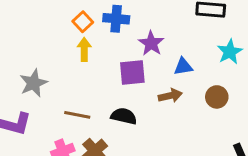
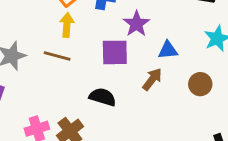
brown arrow: (170, 96) -> (152, 79), turned -45
brown line: (77, 115) -> (57, 56), moved

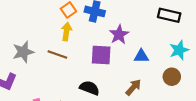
brown arrow: (152, 79) -> (133, 87), moved
brown circle: (200, 84) -> (172, 77), moved

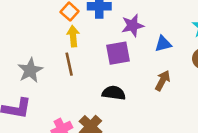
purple star: (119, 35) -> (133, 26), turned 30
brown line: (57, 54) -> (69, 64), turned 72

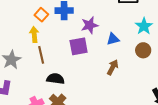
yellow arrow: (73, 36) -> (34, 34), moved
black semicircle: (114, 93) -> (55, 79), moved

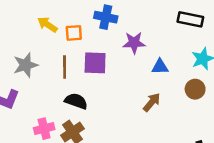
orange square: (41, 15) -> (74, 33), moved, turned 32
yellow arrow: (34, 34) -> (47, 25), moved, turned -63
purple square: (79, 46) -> (95, 63), moved

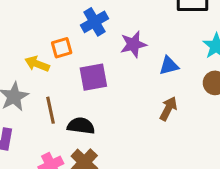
blue cross: (106, 17) -> (95, 22), turned -30
yellow arrow: (47, 25) -> (37, 64), moved
brown line: (65, 67) -> (50, 110), moved

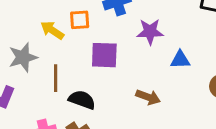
brown arrow: (168, 109) -> (148, 97), moved, turned 70

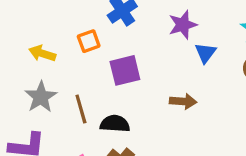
yellow arrow: (52, 30) -> (42, 53), moved
purple star: (150, 32) -> (183, 25), moved
blue triangle: (180, 60) -> (206, 53), turned -35

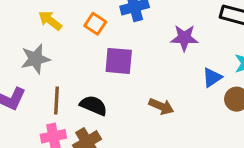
orange square: (89, 41) -> (95, 24), turned 35
blue triangle: (206, 53) -> (212, 77), moved
brown line: (81, 109) -> (57, 100), moved

